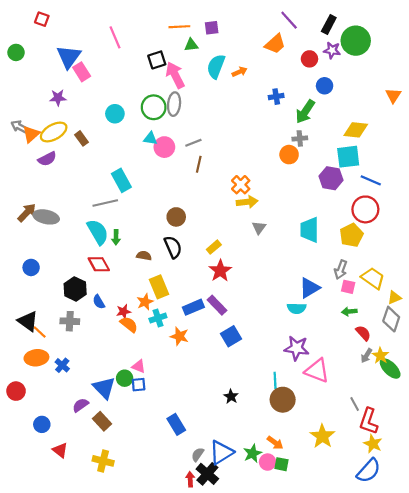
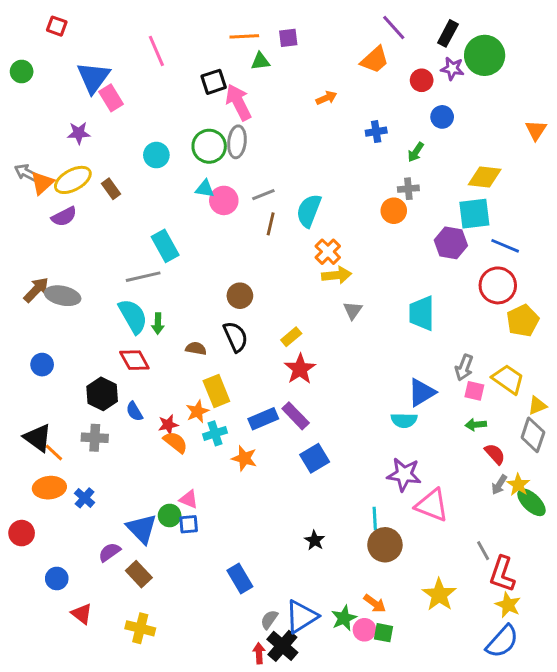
cyan semicircle: (216, 66) -> (309, 211), moved
green arrow: (305, 112) -> (416, 152), size x0.6
yellow pentagon: (351, 235) -> (523, 321), moved

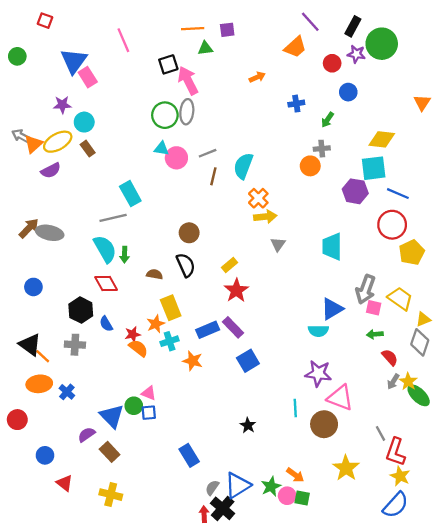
cyan circle: (156, 155) -> (84, 122), moved
gray arrow: (464, 367) -> (366, 289), size x1.4
brown circle: (385, 545) -> (324, 424), moved

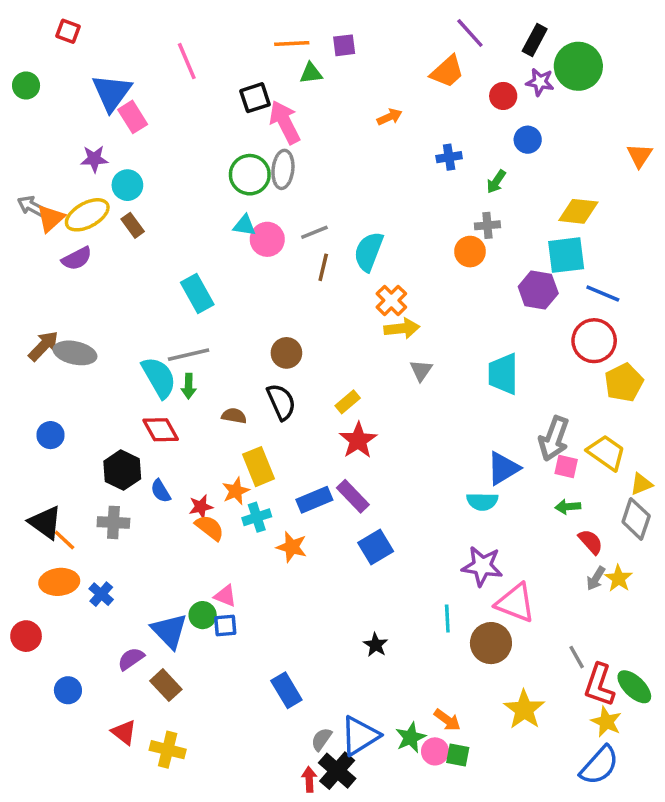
gray line: (113, 218) -> (189, 355), moved
green ellipse: (419, 395) -> (634, 687), moved
red triangle: (65, 483) -> (124, 732), moved

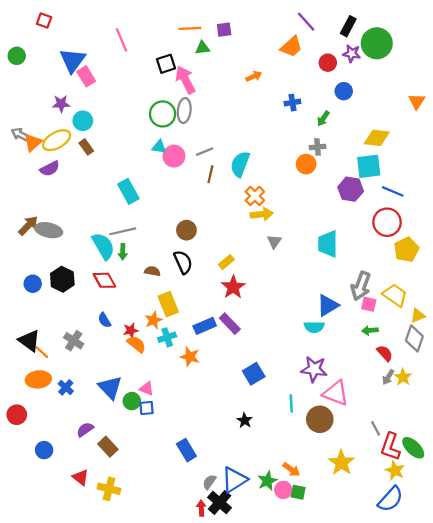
black hexagon: (122, 470) -> (62, 279), moved
gray cross: (113, 522) -> (74, 341), turned 30
blue square: (376, 547) -> (254, 374), moved
blue triangle: (169, 631) -> (110, 387), moved

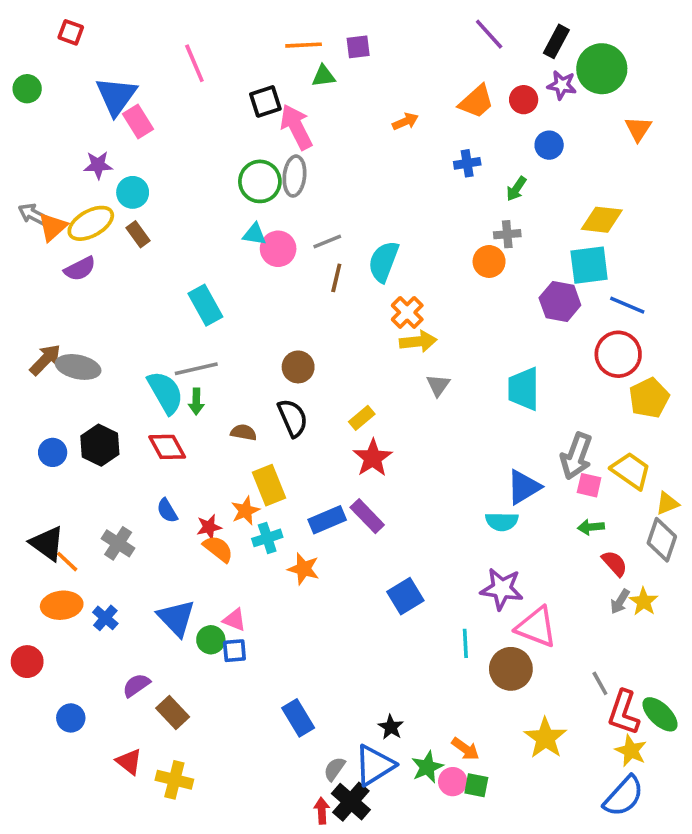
orange trapezoid: (291, 47) -> (476, 101), moved
orange triangle: (417, 101) -> (638, 129), moved
black star: (245, 420) -> (391, 727), moved

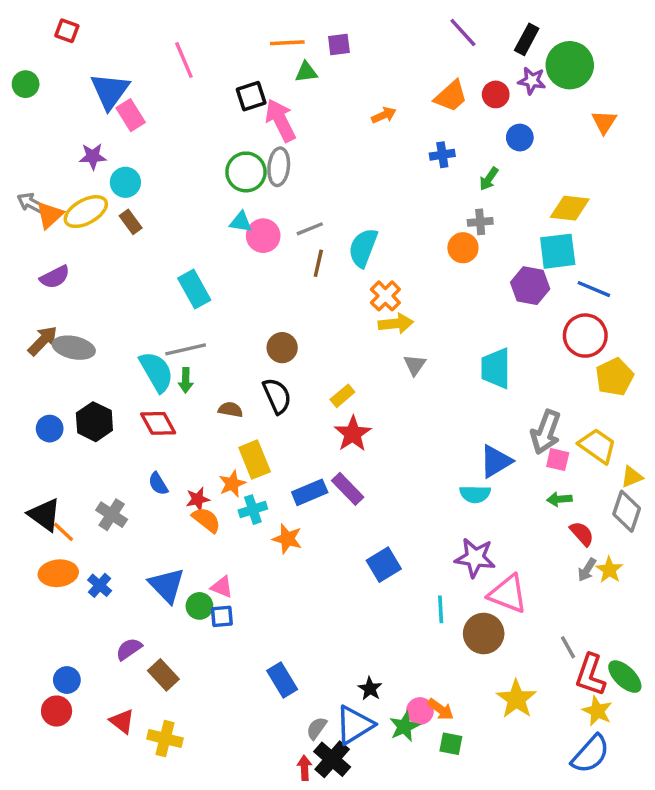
purple semicircle: (80, 269) -> (55, 277), moved
red circle: (27, 662) -> (57, 711), moved
pink circle: (453, 782) -> (420, 711), moved

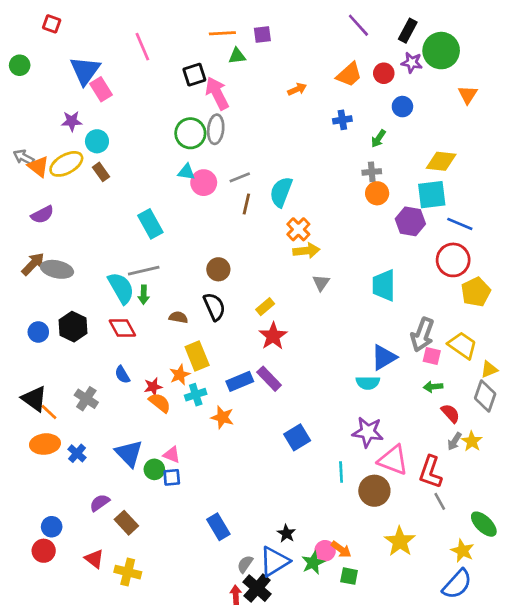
orange triangle: (50, 215) -> (38, 167), turned -40
orange circle: (463, 248) -> (377, 193), moved
red L-shape: (590, 675) -> (430, 472), moved

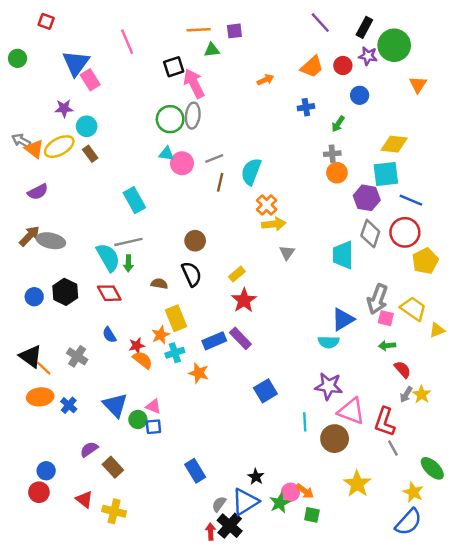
gray diamond: (485, 396) -> (370, 234), moved

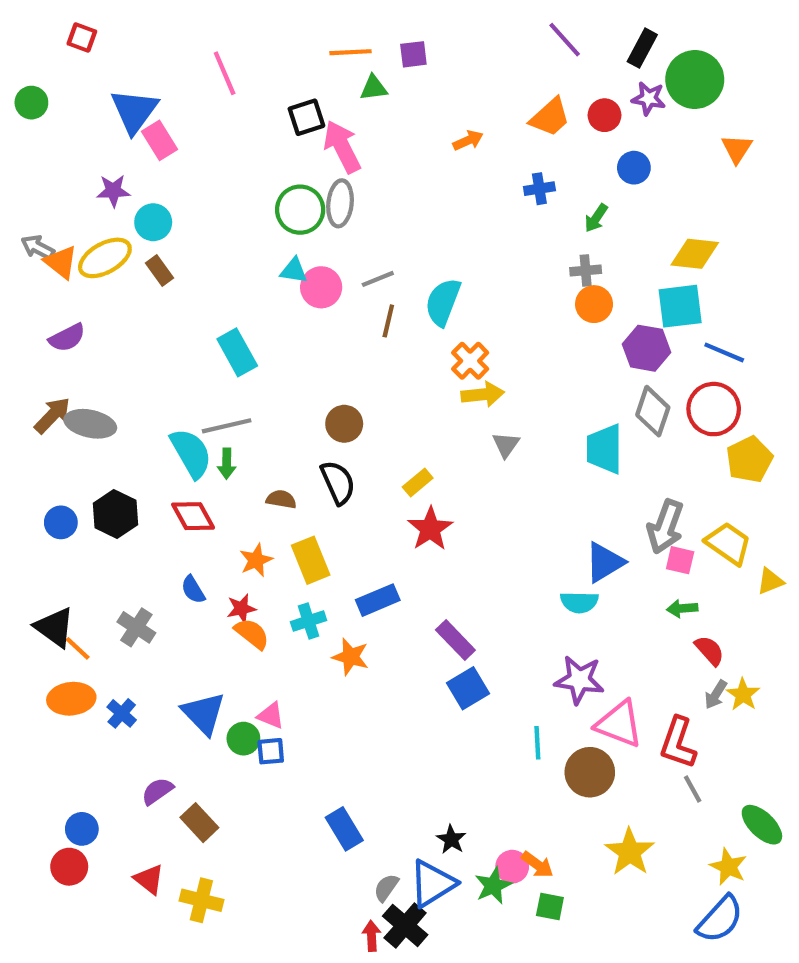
orange star: (161, 335) -> (256, 560), moved
purple rectangle: (240, 338) -> (455, 640), moved

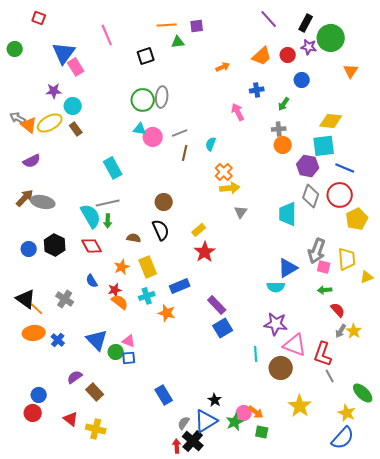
pink arrow: (342, 147) -> (238, 112), moved, size x0.7
cyan semicircle: (443, 302) -> (211, 144), size x0.6
yellow trapezoid: (728, 543) -> (347, 259), turned 50

